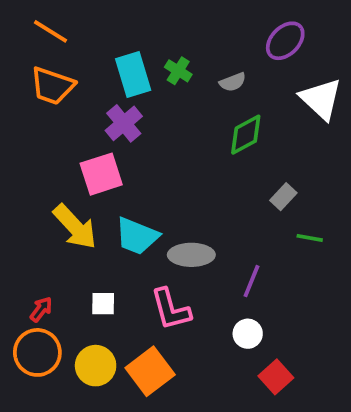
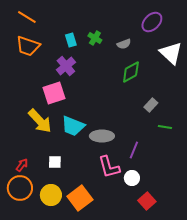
cyan rectangle: (133, 75) -> (71, 40), size x0.6
pink L-shape: (171, 309) -> (109, 167), moved

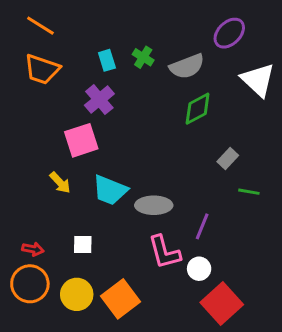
gray semicircle: (124, 44) -> (187, 66), size x1.6
yellow arrow: (40, 121) -> (60, 183), size x0.6
red arrow: (22, 165) -> (33, 249), turned 64
red square: (147, 201) -> (222, 303), size x1.5

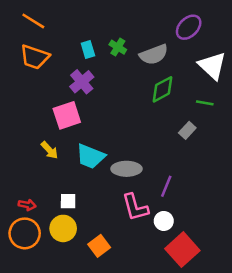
green line: (249, 192) -> (205, 103), moved
yellow circle: (77, 294) -> (63, 228), moved
orange square: (121, 299) -> (99, 246), size x0.7

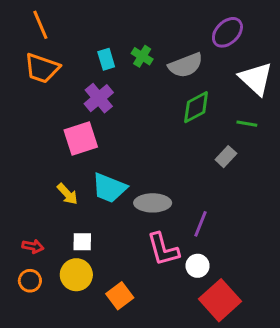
orange line: (33, 21) -> (40, 25), turned 35
yellow arrow: (49, 150) -> (67, 194), moved
orange circle: (25, 233) -> (30, 281), size x0.6

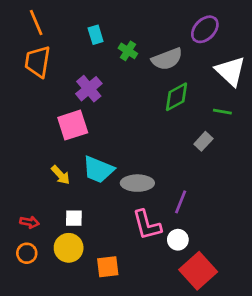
cyan rectangle: (106, 59) -> (96, 35), moved
orange trapezoid: (42, 68) -> (38, 62), turned 80
orange square: (120, 296) -> (108, 267), turned 30

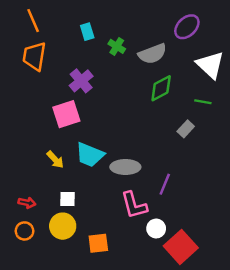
white circle: (178, 240) -> (156, 229), moved

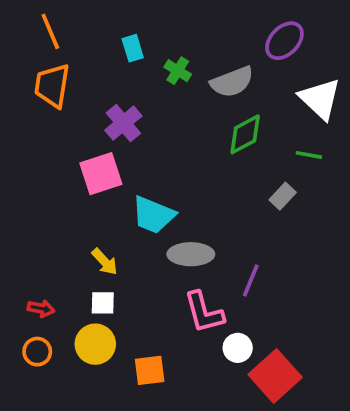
cyan trapezoid: (90, 155) -> (153, 215), moved
yellow arrow: (55, 160) -> (105, 262), moved

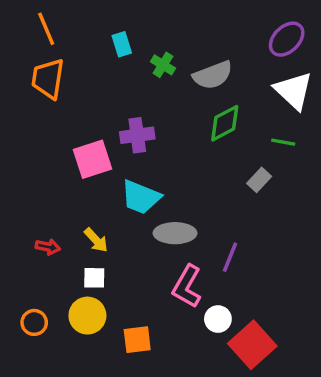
purple ellipse: (284, 41) -> (287, 39), moved
purple cross: (123, 123) -> (137, 135), moved, turned 32
red arrow: (41, 309) -> (48, 247), moved
pink L-shape: (204, 312) -> (187, 286), turned 45

